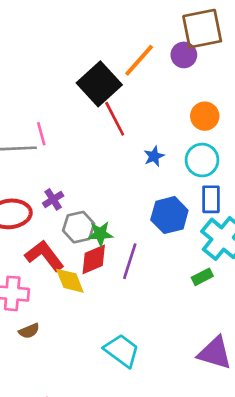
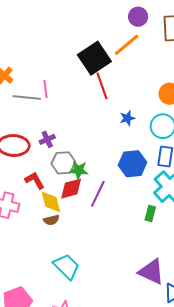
purple circle: (184, 55) -> (138, 17), moved
red L-shape: (44, 256) -> (35, 180), size x0.7
green rectangle: (202, 277) -> (150, 213), turned -56
brown semicircle: (29, 331) -> (51, 220), moved
cyan trapezoid: (122, 351) -> (66, 266), moved

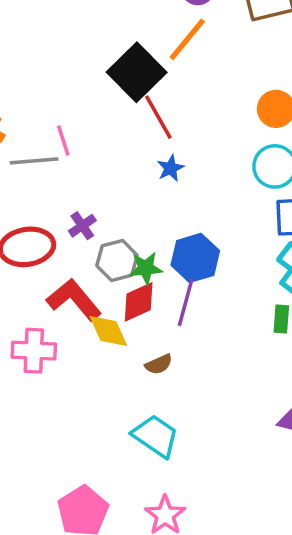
blue star: (127, 118) -> (171, 168), moved
blue hexagon: (132, 164) -> (195, 258), moved
red L-shape: (35, 180) -> (74, 300), size x1.5
brown semicircle: (51, 220) -> (159, 364), moved

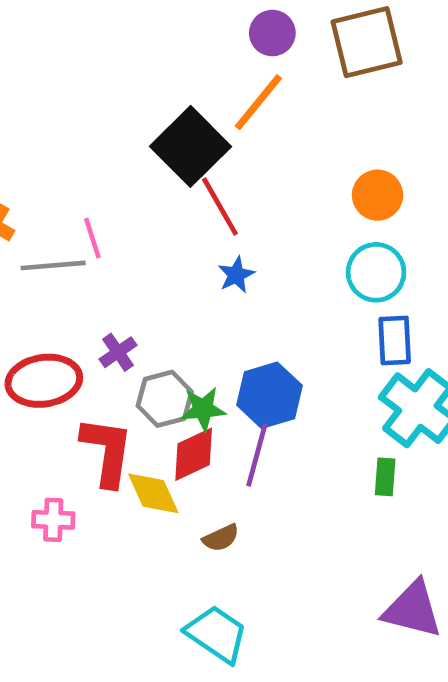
red L-shape: (74, 300) -> (107, 451), turned 48
pink cross: (34, 351) -> (53, 520), size x0.7

